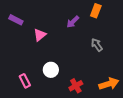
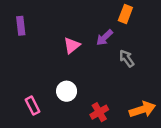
purple rectangle: (16, 20) -> (21, 26), turned 56
purple arrow: (73, 22) -> (104, 38), moved
pink triangle: (40, 35) -> (72, 45), moved

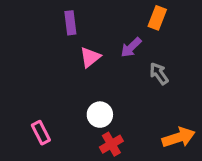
purple rectangle: (21, 26) -> (70, 23), moved
white circle: (67, 91) -> (100, 115), moved
red cross: (99, 112) -> (111, 144), moved

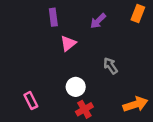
orange rectangle: (157, 18) -> (138, 13), moved
purple arrow: (131, 47) -> (98, 21), moved
gray arrow: (159, 74) -> (111, 66), moved

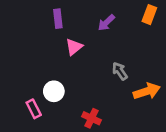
white circle: (76, 87) -> (54, 91), moved
orange arrow: (135, 104) -> (147, 91), moved
red cross: (84, 109) -> (92, 118), turned -35

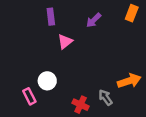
gray arrow: (120, 71) -> (105, 97), moved

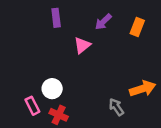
orange rectangle: (132, 13) -> (137, 27), moved
pink triangle: (65, 42) -> (82, 45), moved
red cross: (81, 105) -> (59, 115), moved

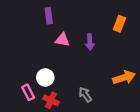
purple arrow: (103, 22) -> (90, 42), moved, turned -49
pink triangle: (82, 45) -> (62, 40), moved, turned 49
gray arrow: (116, 107) -> (85, 95), moved

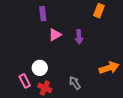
orange rectangle: (119, 24) -> (99, 11), moved
pink triangle: (62, 40) -> (55, 35), turned -40

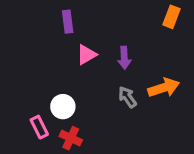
orange rectangle: (99, 11) -> (172, 17), moved
orange arrow: (109, 68) -> (164, 88), moved
gray arrow: (75, 83) -> (127, 97), moved

